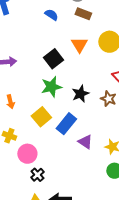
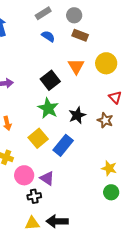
green star: (51, 87) -> (48, 108), turned -30
purple triangle: (85, 142) -> (47, 178), moved
black cross: (37, 175) -> (34, 196), turned 32

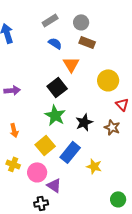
yellow circle: (106, 63) -> (108, 80), moved
orange triangle: (76, 66) -> (71, 64), moved
yellow star: (109, 168) -> (94, 166), moved
pink circle: (24, 175) -> (37, 172), moved

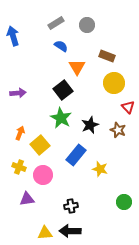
brown rectangle: (87, 42) -> (107, 56), moved
orange arrow: (14, 130) -> (20, 133), turned -144
yellow square: (45, 145) -> (40, 145), moved
purple triangle: (54, 185) -> (27, 199), moved, turned -42
black cross: (41, 203) -> (71, 206), moved

